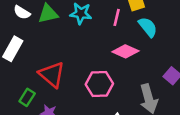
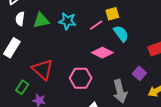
white semicircle: (22, 12) -> (20, 19), turned 64
pink line: (117, 17) -> (96, 25), turned 40

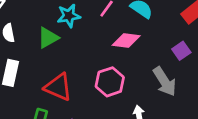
green triangle: (41, 20) -> (48, 38), moved
purple square: (139, 73) -> (181, 51), turned 32

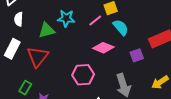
purple square: (181, 51) -> (137, 55), moved
red triangle: (58, 87) -> (38, 57), moved, turned 30

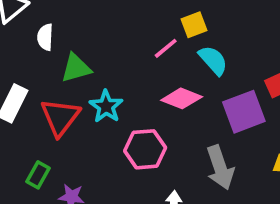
cyan star: (66, 18) -> (106, 106), moved, turned 30
white semicircle: (19, 19) -> (45, 37), moved
purple square: (137, 55) -> (244, 112), size x1.6

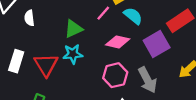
green triangle: (76, 68) -> (73, 29), moved
cyan star: (106, 106) -> (73, 54), turned -30
pink hexagon: (145, 149) -> (115, 75), moved

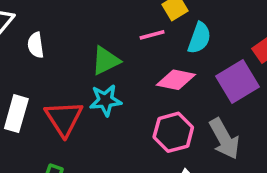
pink line: (103, 13) -> (152, 35), turned 35
cyan semicircle: (133, 16) -> (199, 38), turned 72

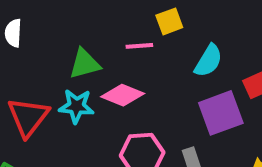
cyan semicircle: (199, 38) -> (208, 61), moved
pink diamond: (176, 80) -> (123, 95), moved

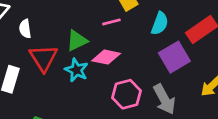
cyan star: (76, 106) -> (76, 70), turned 30
red triangle: (28, 117) -> (43, 58), moved

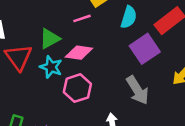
pink hexagon: (126, 94) -> (77, 88), moved

